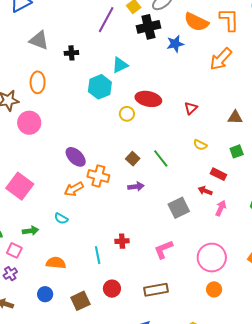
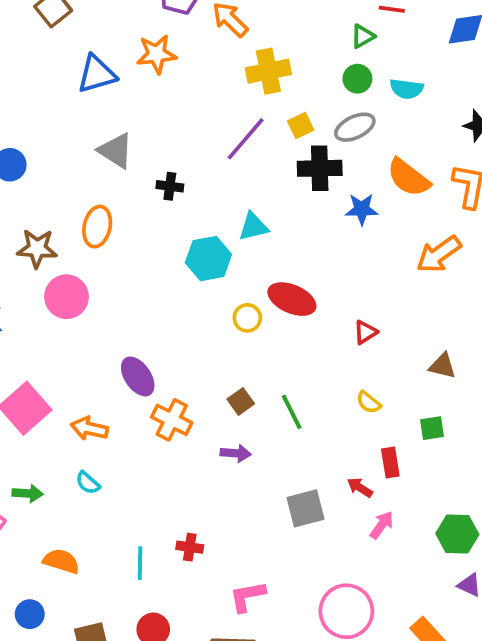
red rectangle: (218, 174) -> (390, 462), turned 42
orange arrow: (74, 189) -> (89, 429), moved, turned 30
pink L-shape: (163, 249) -> (247, 596), moved

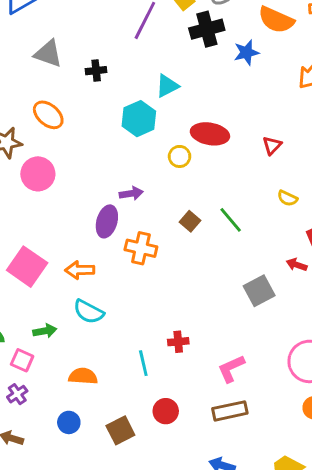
orange ellipse: (97, 227) -> (48, 115), turned -48
purple ellipse: (138, 376) -> (107, 221), turned 64
purple arrow: (236, 453) -> (131, 193), moved
cyan semicircle: (88, 483) -> (89, 312), size x1.5

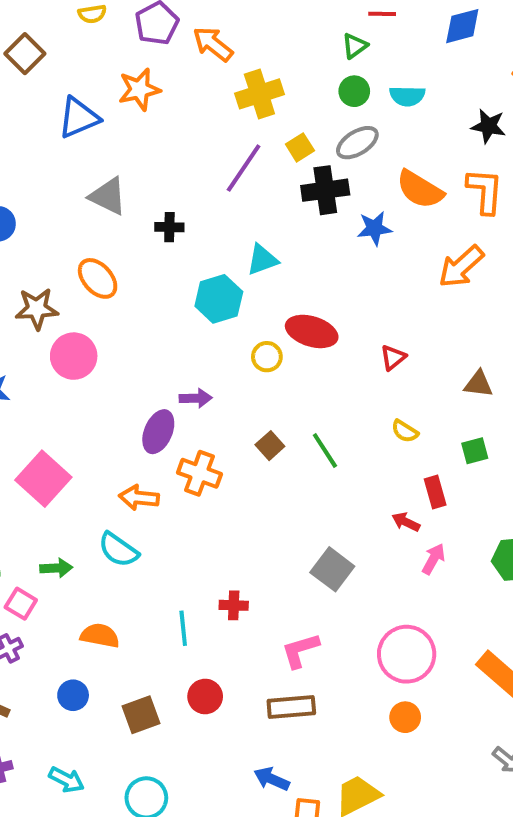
orange arrow: (80, 270) -> (139, 498), moved
gray square: (259, 291) -> (332, 569), moved, turned -32

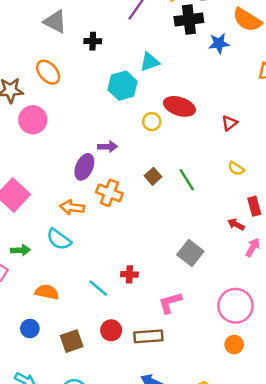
cyan line: (183, 628) -> (98, 288), turned -45
brown rectangle: (291, 707) -> (148, 336), moved

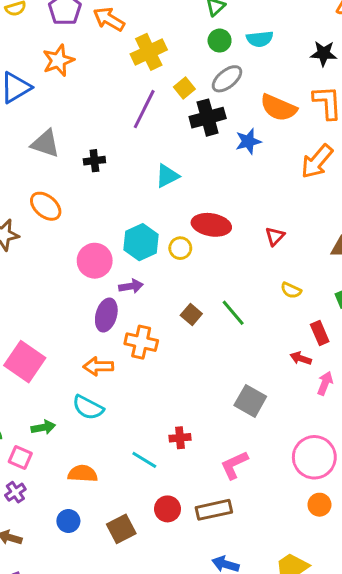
cyan hexagon: (123, 86) -> (141, 242), moved
pink circle: (33, 120) -> (95, 261), moved

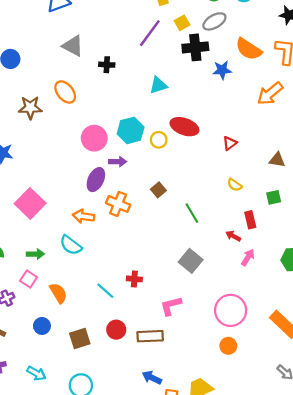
green line: (233, 313) -> (192, 213), moved
pink square: (20, 458) -> (29, 279), moved
orange semicircle: (83, 474) -> (58, 293), turned 45

